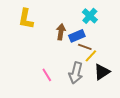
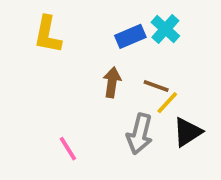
brown arrow: (61, 32) -> (112, 82), moved
blue rectangle: (77, 36) -> (130, 36), moved
pink line: (47, 75) -> (68, 149), moved

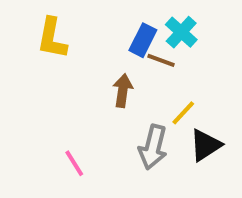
blue rectangle: (130, 36) -> (143, 40), turned -40
brown line: (156, 86) -> (161, 60), moved

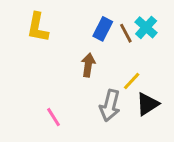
cyan cross: (181, 32) -> (146, 27), moved
brown line: (161, 60) -> (126, 33), moved, turned 42

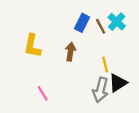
yellow L-shape: (38, 27) -> (32, 46), moved
yellow line: (132, 81) -> (105, 64), turned -56
gray arrow: (110, 106) -> (101, 90), moved

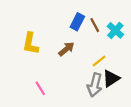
cyan cross: (117, 22) -> (115, 30), moved
brown arrow: (70, 52) -> (66, 49), turned 42
yellow line: (105, 64) -> (99, 61), turned 64

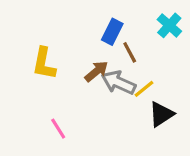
brown line: (95, 25) -> (130, 52), moved
cyan cross: (115, 30) -> (169, 25), moved
gray arrow: (95, 85) -> (119, 83), moved, turned 100

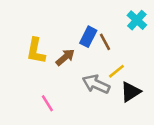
blue rectangle: (112, 32) -> (88, 37), moved
brown arrow: (96, 71) -> (65, 57), moved
gray arrow: (119, 83) -> (96, 84), moved

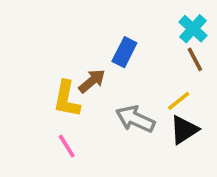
brown line: (105, 42) -> (195, 59), moved
yellow L-shape: (36, 51) -> (67, 99), moved
yellow line: (116, 71) -> (179, 101), moved

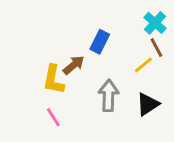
yellow line: (179, 101) -> (143, 65), moved
gray arrow: (135, 119) -> (109, 95), turned 68

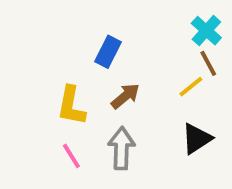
blue rectangle: (100, 42) -> (108, 52), moved
brown arrow: (74, 65) -> (125, 96), moved
gray arrow: (109, 95) -> (121, 148), moved

